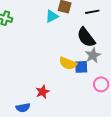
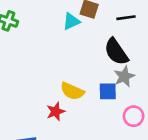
yellow semicircle: (68, 63) -> (72, 91), moved
red star: (43, 92) -> (56, 112), moved

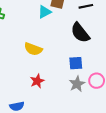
gray star: (124, 76) -> (77, 84), moved
yellow semicircle: (72, 91) -> (33, 49), moved

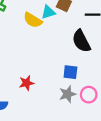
yellow semicircle: (33, 49) -> (33, 20), moved

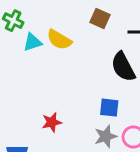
cyan triangle: (48, 12) -> (32, 42), moved

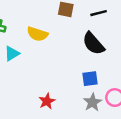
cyan triangle: (32, 42) -> (12, 53), moved

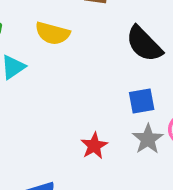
red star: (47, 101) -> (94, 146), moved

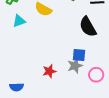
gray star: (148, 139) -> (75, 66), moved

